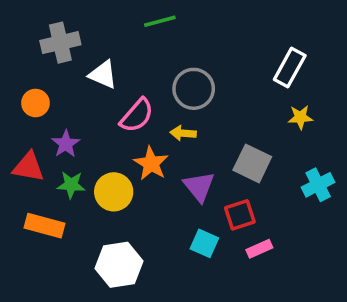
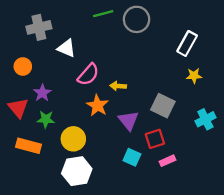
gray circle: (194, 89) -> (137, 19), moved
red triangle: (28, 167) -> (18, 108), turned 40
yellow circle: (114, 192) -> (73, 139), moved

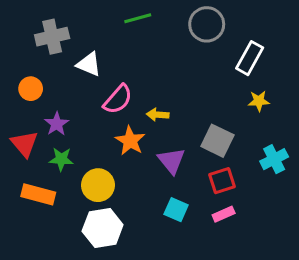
gray circle: (137, 19) -> (207, 24), moved
red square: (155, 139) -> (222, 181), moved

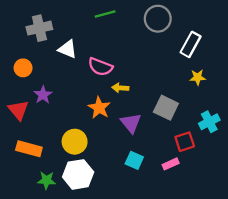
pink semicircle: (118, 99) -> (100, 67), moved, turned 70
green star: (61, 159) -> (46, 180), moved
red square: (222, 181) -> (185, 142), moved

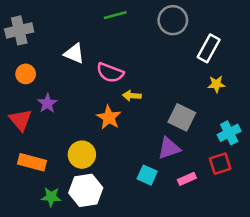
gray cross: (39, 28) -> (19, 30), moved
purple triangle: (131, 123) -> (169, 148), moved, turned 50
red square: (185, 142) -> (220, 164), moved

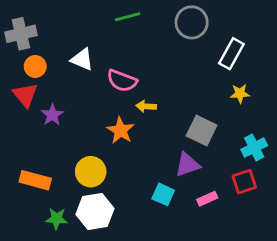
orange circle: (26, 74) -> (35, 66), moved
red triangle: (20, 120) -> (25, 95), moved

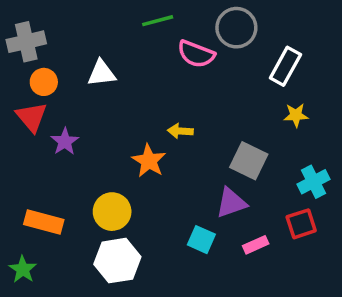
white triangle: (82, 59) -> (102, 73), turned -30
pink semicircle: (122, 81) -> (196, 54), moved
green star: (57, 219) -> (23, 269), moved, turned 30

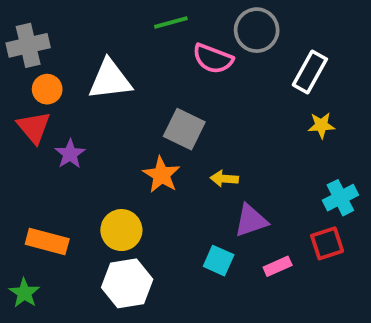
white triangle: (102, 73) -> (110, 80), size x1.4
yellow arrow: (180, 131) -> (224, 179), moved
gray square: (249, 161) -> (184, 129), moved

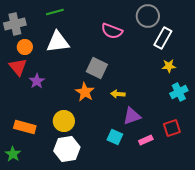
green line: (171, 22) -> (55, 12), moved
gray circle: (257, 30) -> (148, 16), moved
cyan cross: (340, 198) -> (179, 92), moved

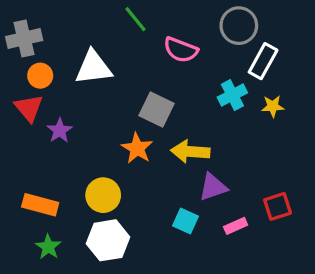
green line: (55, 12) -> (135, 19), moved, turned 66
cyan cross: (179, 92) -> (232, 95), moved
yellow arrow: (118, 94) -> (190, 152), size x1.6
green star: (13, 154) -> (48, 247), moved

